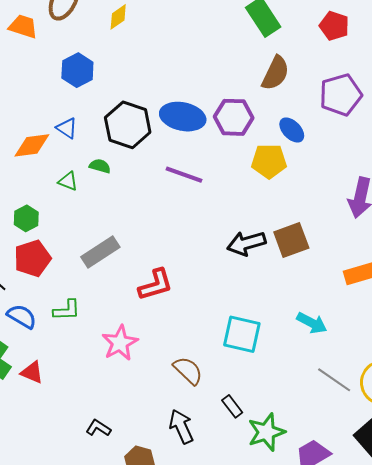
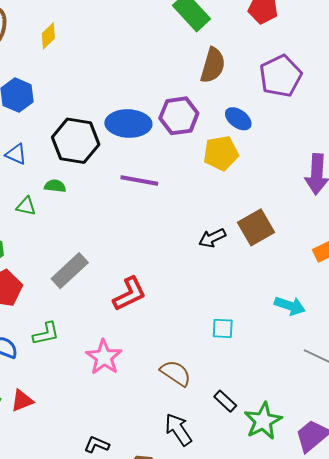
black arrow: (246, 243) -> (212, 238), size x0.7
cyan square: (242, 334) -> (223, 328), size x0.6
red triangle: (32, 372) -> (22, 401), turned -35

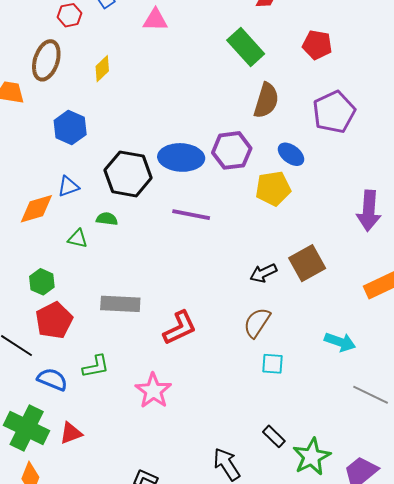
blue triangle: (16, 154) -> (68, 186), turned -45
gray rectangle: (70, 271) -> (120, 304), turned 45
brown semicircle: (176, 373) -> (257, 323), moved, turned -92

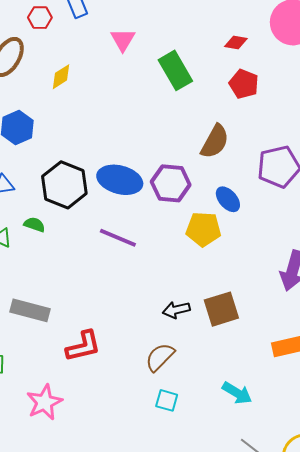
pink triangle: (155, 20) -> (123, 40), turned 48
red pentagon: (317, 45) -> (244, 84), moved
green rectangle: (246, 47) -> (175, 70), moved

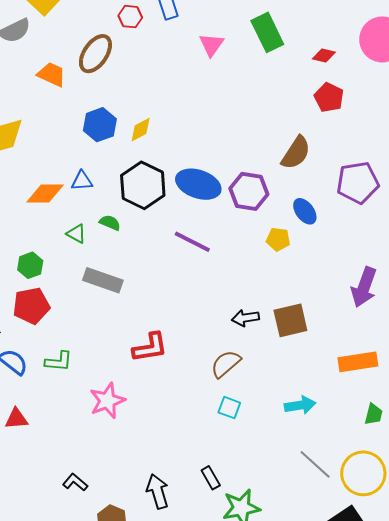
green rectangle: (175, 70) -> (267, 32), moved
yellow diamond: (61, 77) -> (141, 130), moved
yellow pentagon: (203, 229) -> (278, 239), size x0.7
gray rectangle: (30, 310) -> (103, 280), moved
cyan arrow: (237, 393) -> (300, 405), turned -44

